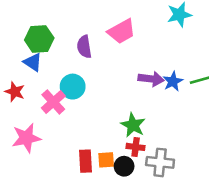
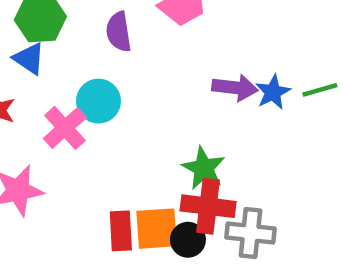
red cross: (136, 147) -> (208, 206), size x1.6
orange square: (106, 160) -> (157, 229), size x1.5

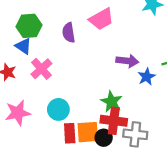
blue star: (273, 92) -> (147, 77), moved
cyan circle: (98, 101) -> (58, 109), moved
pink cross: (65, 128) -> (41, 69), moved

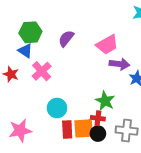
pink trapezoid: (101, 19) -> (107, 45), moved
purple semicircle: (69, 33) -> (66, 38), turned 48
pink star: (18, 113) -> (20, 131), moved
red cross: (114, 121) -> (98, 118), moved, size x0.6

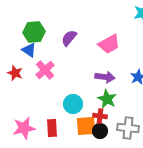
purple arrow: (119, 64) -> (105, 77), moved
cyan circle: (57, 108) -> (73, 104), moved
red rectangle: (67, 129) -> (52, 128), moved

